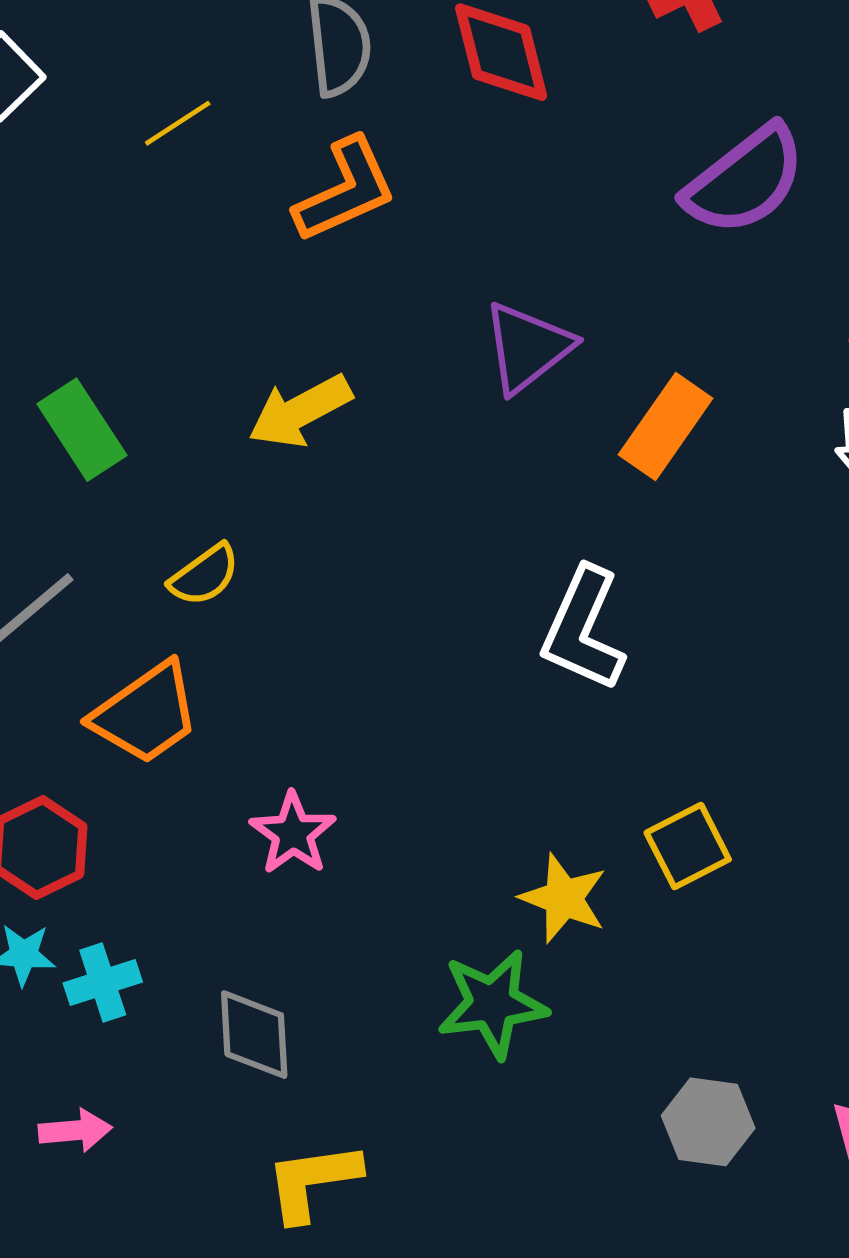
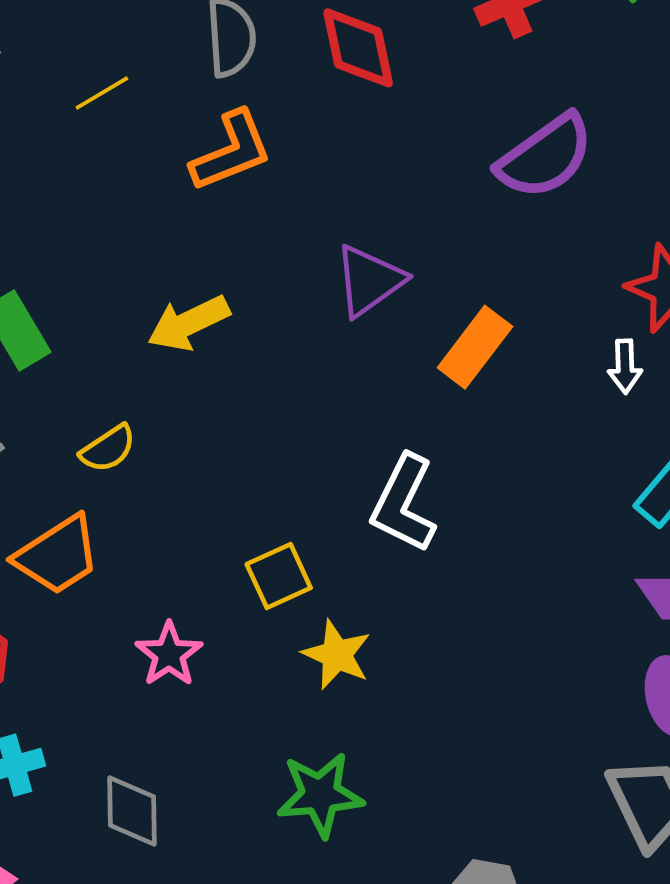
yellow square: (688, 846) -> (279, 576), moved
yellow star: (564, 898) -> (337, 655), moved

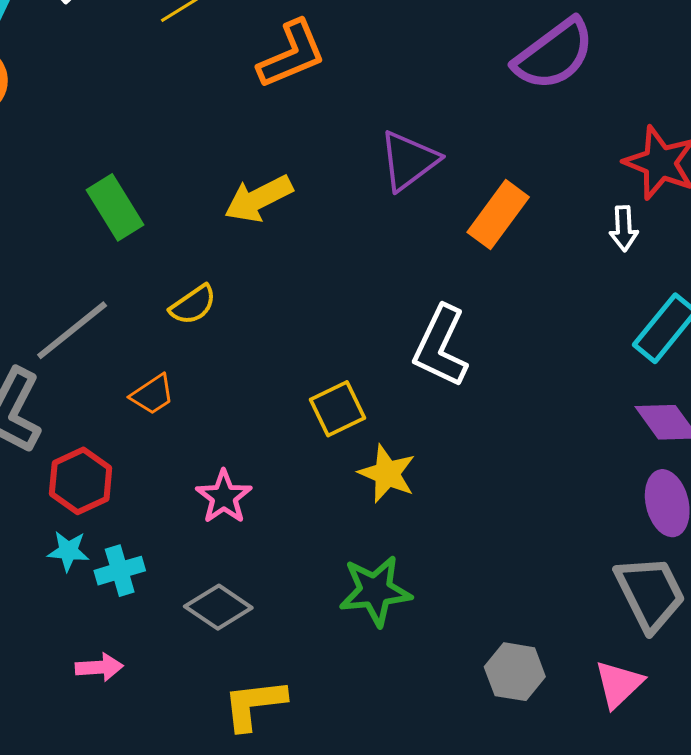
orange trapezoid: (58, 555) -> (152, 395), size x0.6
pink star: (169, 654) -> (224, 497), moved
gray diamond: (132, 811) -> (218, 607), turned -54

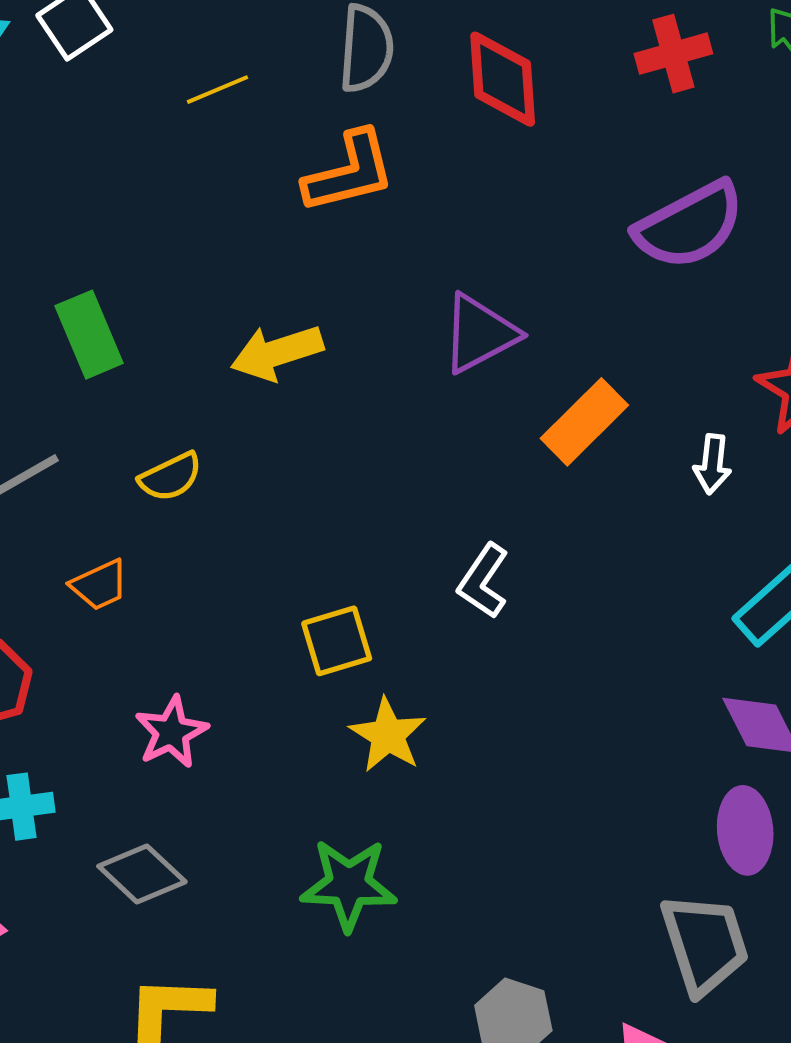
white arrow: (624, 229) -> (712, 464), moved
white L-shape: (441, 346) -> (483, 581), size x0.7

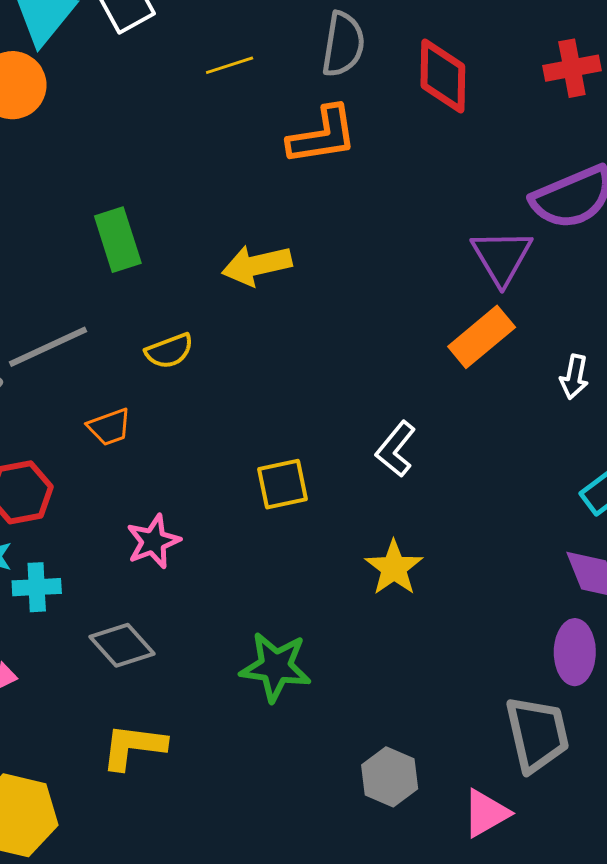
purple triangle: (479, 334) -> (502, 257), moved, turned -38
yellow star: (388, 735) -> (394, 568), moved

